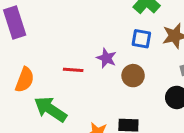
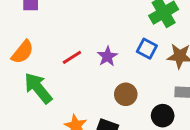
red line: (73, 70) -> (72, 57), turned -54
brown circle: (133, 76) -> (126, 94), moved

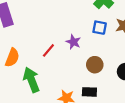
green arrow: (38, 88) -> (31, 80), turned 35

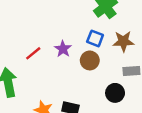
brown circle: (95, 65) -> (90, 60), moved

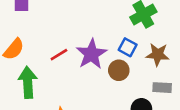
purple star: (63, 49) -> (91, 54), size x1.6

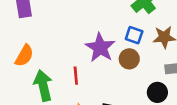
red line: (59, 55) -> (76, 76), moved, turned -54

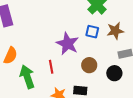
brown circle: (129, 59) -> (89, 65), moved

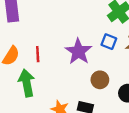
red line: (51, 67) -> (38, 54), moved

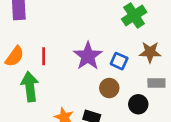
blue square: (109, 42) -> (119, 61), moved

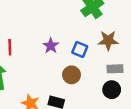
purple star: (88, 56) -> (51, 46), size x0.6
black circle: (138, 104) -> (112, 90), moved

